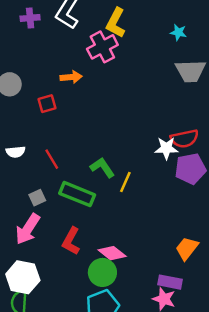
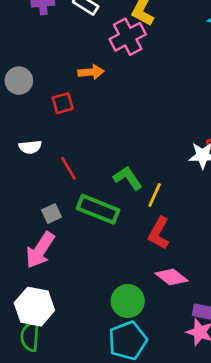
white semicircle: (16, 152) -> (30, 147), moved
red L-shape: (71, 241) -> (159, 233), moved
pink diamond: (112, 253) -> (172, 277), moved

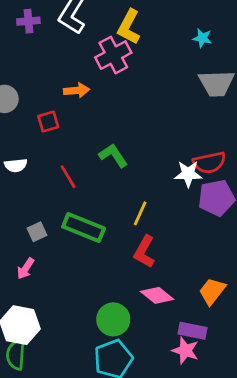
red line: (68, 168) -> (68, 177), moved
green L-shape: (128, 178) -> (113, 155), moved
pink arrow: (40, 250) -> (26, 269), size x0.6

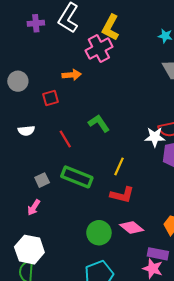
red L-shape: (144, 252) -> (122, 195), turned -105
green circle: (113, 319) -> (99, 233), moved

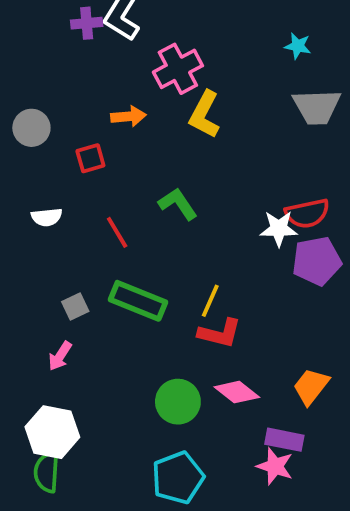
purple cross: (36, 23) -> (87, 23), moved
yellow L-shape: (111, 27) -> (205, 114), moved
yellow line: (119, 166) -> (210, 301), moved

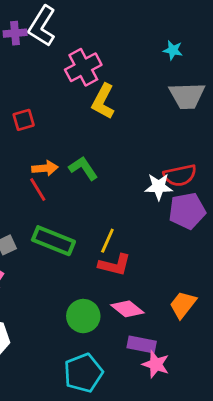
orange arrow: (128, 116) -> (45, 168), moved
red square: (90, 158) -> (24, 120), moved
purple rectangle: (284, 440) -> (142, 344), moved

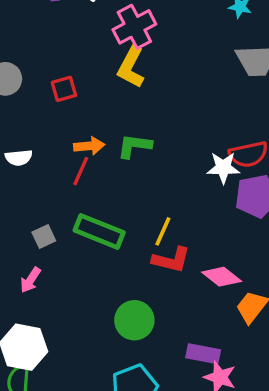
yellow L-shape: (103, 101) -> (131, 67), moved
green L-shape: (83, 168) -> (134, 146), turned -48
red line: (38, 189) -> (81, 171), turned 55
pink diamond: (127, 309) -> (222, 277), moved

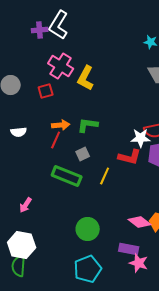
pink cross: (134, 27) -> (61, 66), moved, turned -30
gray square: (44, 236) -> (83, 154), moved
red L-shape: (171, 260) -> (130, 157), moved
pink diamond: (222, 277) -> (140, 222), moved

